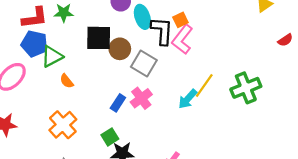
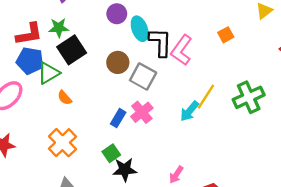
orange square: (180, 20) -> (226, 35), moved
black square: (99, 38) -> (72, 50), moved, turned -32

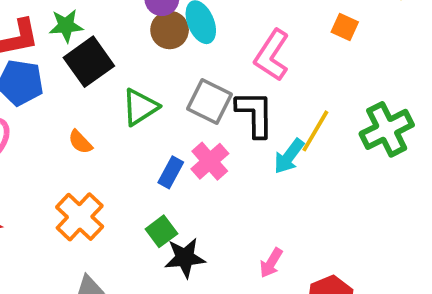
orange square: (226, 35) -> (345, 27), turned -35
black L-shape: (160, 42) -> (255, 114), moved
brown circle: (118, 62) -> (170, 30), moved
green triangle: (48, 73) -> (140, 107), moved

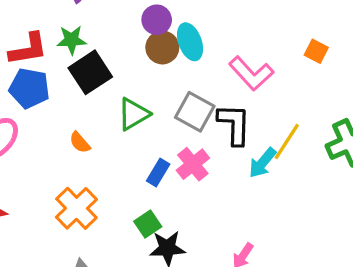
pink L-shape: (272, 55) -> (251, 73), turned -78

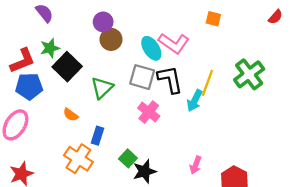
cyan ellipse: (190, 42) -> (151, 48), moved
blue rectangle: (158, 173) -> (97, 136), moved

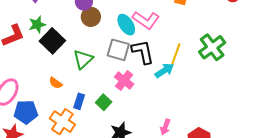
blue pentagon: (29, 86) -> (26, 112), moved
cyan arrow: (195, 101) -> (164, 70), turned -150
green square: (128, 158) -> (104, 102), moved

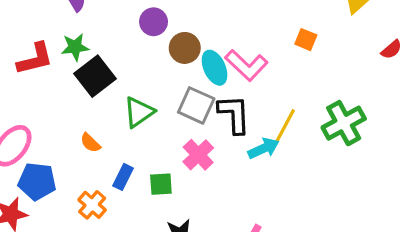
brown circle: (91, 17) -> (185, 48), moved
green square: (104, 102) -> (161, 184), turned 35
orange cross: (62, 122) -> (92, 205), size x0.7

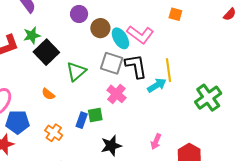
green cross: (344, 123) -> (208, 98), moved
yellow line: (285, 127) -> (168, 70), turned -30
blue rectangle: (123, 177) -> (82, 120), moved

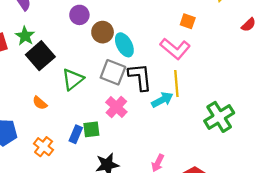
green star: (32, 35) -> (25, 36), turned -30
pink L-shape: (140, 35) -> (175, 49), moved

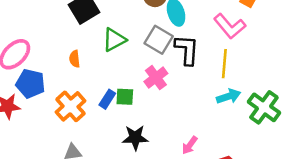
cyan arrow: (162, 100) -> (229, 96), moved
orange semicircle: (40, 103) -> (75, 59), turned 32
green cross: (219, 117) -> (264, 107), turned -32
orange cross: (44, 147) -> (70, 106), size x1.4

